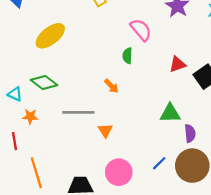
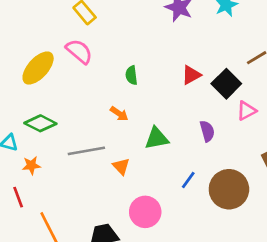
pink semicircle: (141, 30) -> (79, 51), moved
green triangle: (170, 113) -> (157, 138), moved
purple semicircle: (190, 133) -> (207, 131), moved
blue line: (159, 163) -> (188, 180), moved

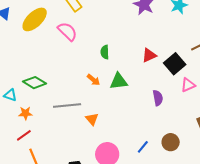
yellow ellipse: (38, 68) -> (35, 19), moved
green triangle: (157, 138) -> (119, 81), moved
blue line: (188, 180) -> (143, 147), moved
brown circle: (229, 189) -> (171, 142), size x0.6
red line: (18, 197) -> (24, 135), moved, turned 70

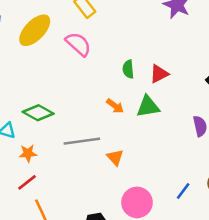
red triangle: (149, 55) -> (159, 74), moved

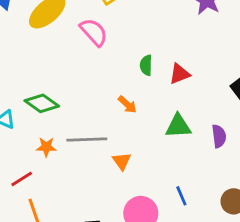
green triangle: (148, 107) -> (178, 126), moved
orange star: (28, 153) -> (46, 147), moved
blue line: (183, 191) -> (181, 196), moved, turned -66

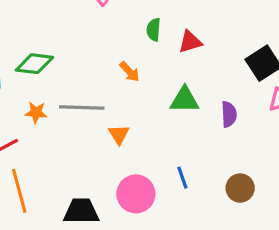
green diamond: (42, 103) -> (34, 64), turned -32

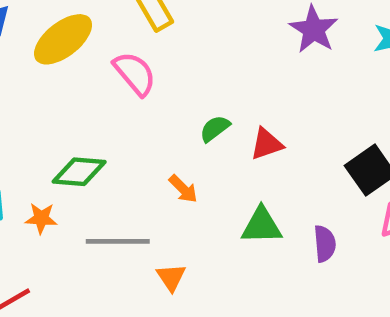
green semicircle: (154, 30) -> (215, 129), turned 50
green diamond: (34, 64) -> (79, 172), moved
orange star: (36, 112) -> (41, 218), moved

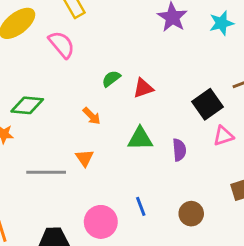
gray line: (118, 241) -> (46, 172), moved
orange triangle: (171, 277) -> (85, 158), moved

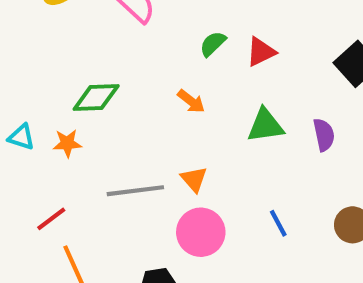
orange triangle: (85, 158) -> (194, 179), moved
pink circle: (101, 222) -> (201, 232), moved

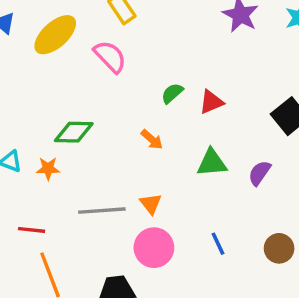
purple semicircle: (324, 135) -> (260, 173), turned -136
red line: (51, 219) -> (32, 230), turned 40

